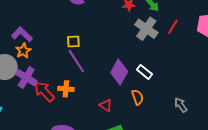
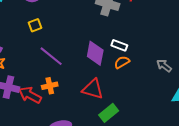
yellow square: (73, 41) -> (35, 25), moved
orange semicircle: (137, 97) -> (122, 62), moved, turned -84
red triangle: (106, 105) -> (93, 89), size x1.6

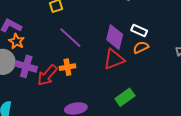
red triangle: (93, 89) -> (114, 59), moved, turned -40
red arrow: (30, 95) -> (47, 75), turned -80

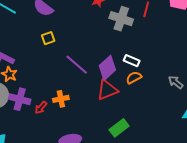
purple diamond: (115, 37) -> (107, 68), turned 35
purple line: (70, 38) -> (77, 65), moved
red arrow: (47, 75) -> (41, 108), size x0.6

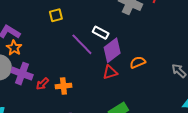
white rectangle: (132, 61) -> (101, 33), moved
red triangle: (107, 90) -> (110, 72), size x0.7
orange cross: (61, 99) -> (63, 86), moved

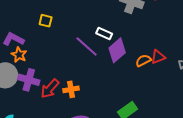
yellow square: (56, 15) -> (46, 21), moved, turned 32
red triangle: (110, 72) -> (158, 57), moved
red arrow: (42, 84) -> (50, 89), size x1.5

